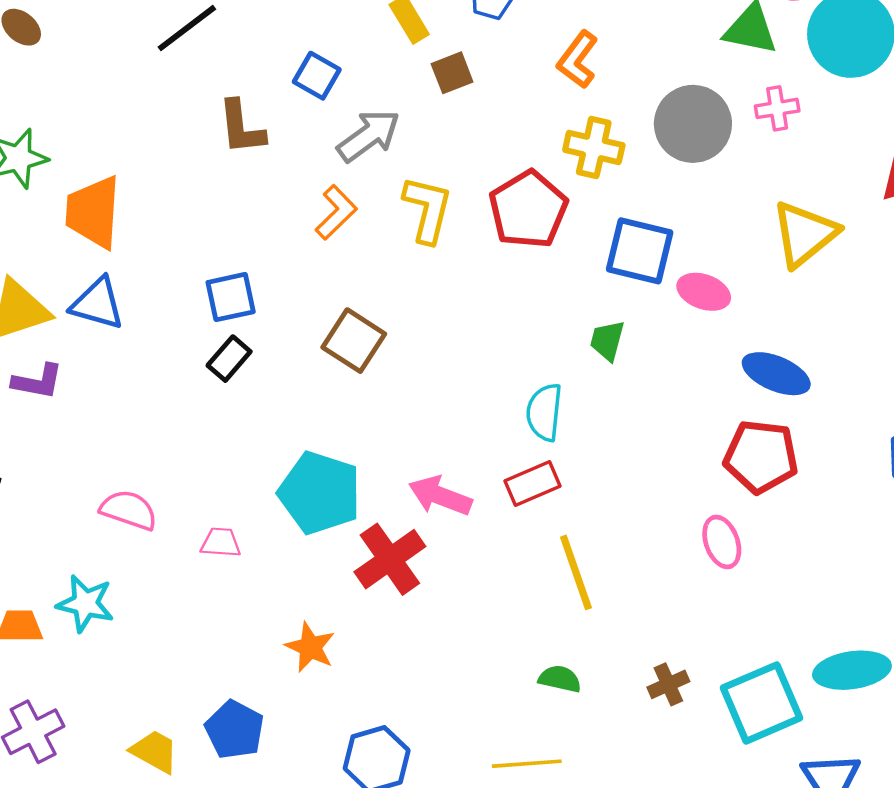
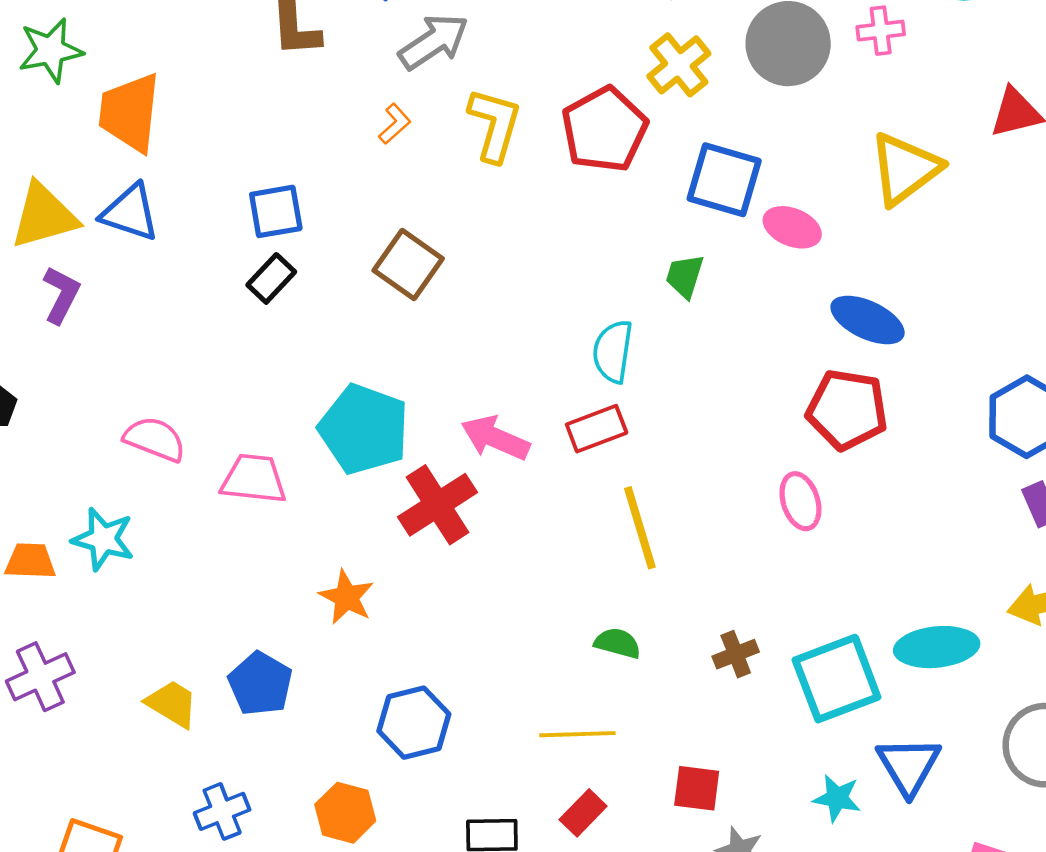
yellow cross: (594, 148) -> (679, 65), turned 36
orange L-shape: (336, 212) -> (395, 124), size x0.7
purple L-shape: (38, 382) -> (61, 295), turned -76
pink trapezoid: (221, 543) -> (254, 479), size x1.5

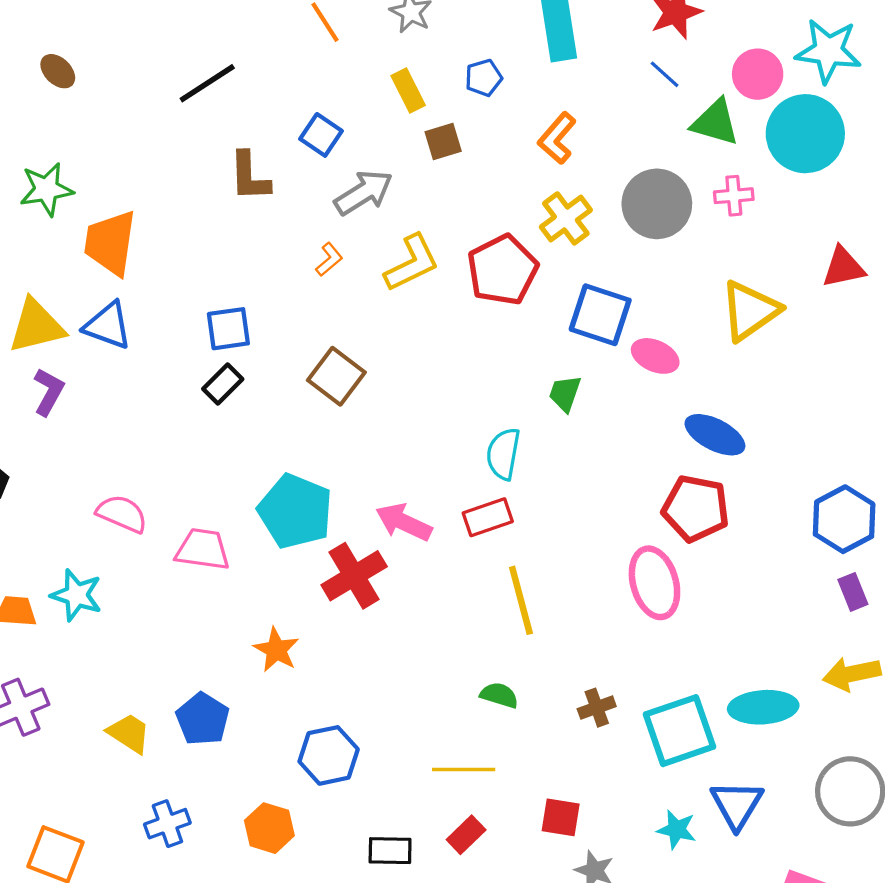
yellow L-shape: (495, 125) -> (412, 263), turned 46
pink ellipse: (800, 501) -> (654, 583), size x1.5

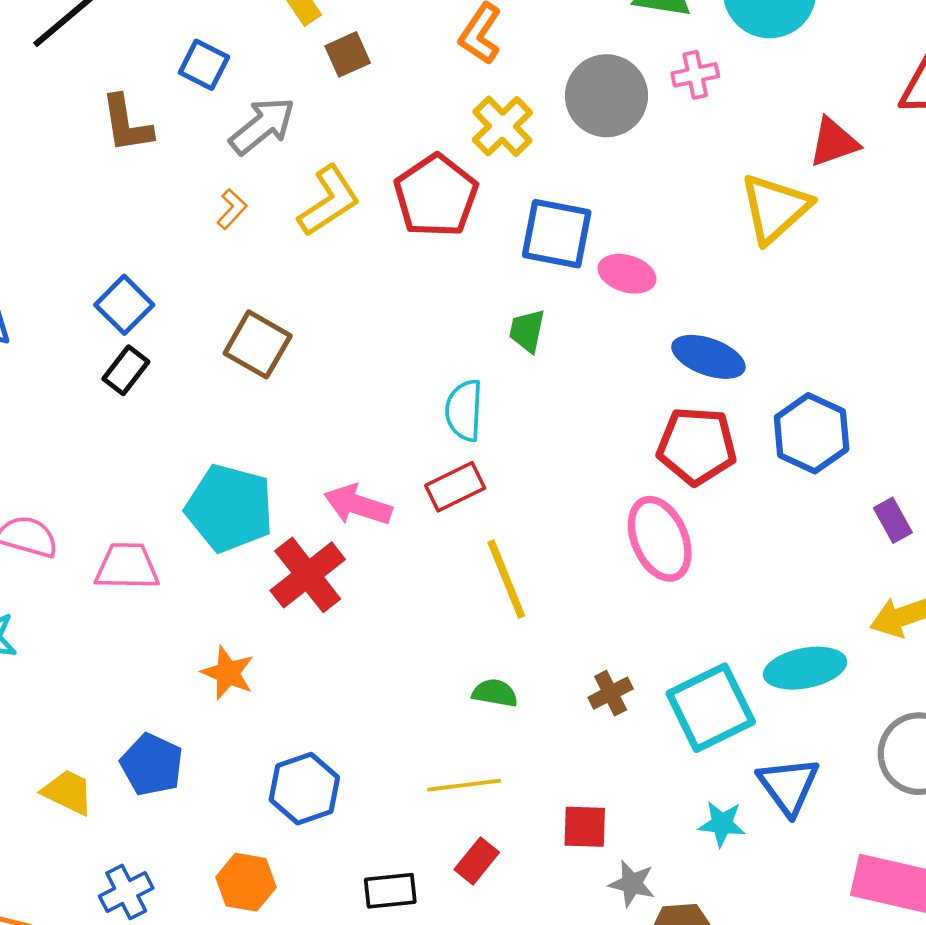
yellow triangle: (750, 311) -> (775, 208), moved
blue square: (228, 329) -> (124, 305), turned -30
blue hexagon: (844, 519) -> (812, 433), moved

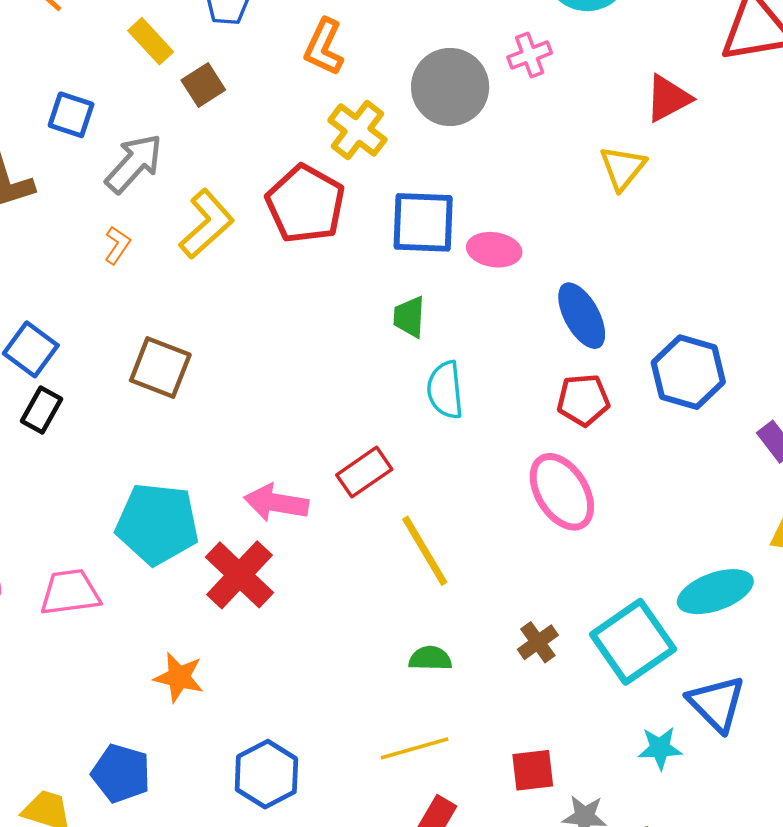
yellow triangle: (775, 208) -> (623, 168), size x0.7
blue ellipse: (708, 357) -> (582, 316), turned 50
cyan semicircle: (464, 410) -> (445, 390), moved
red pentagon: (697, 446) -> (583, 400), size x0.7

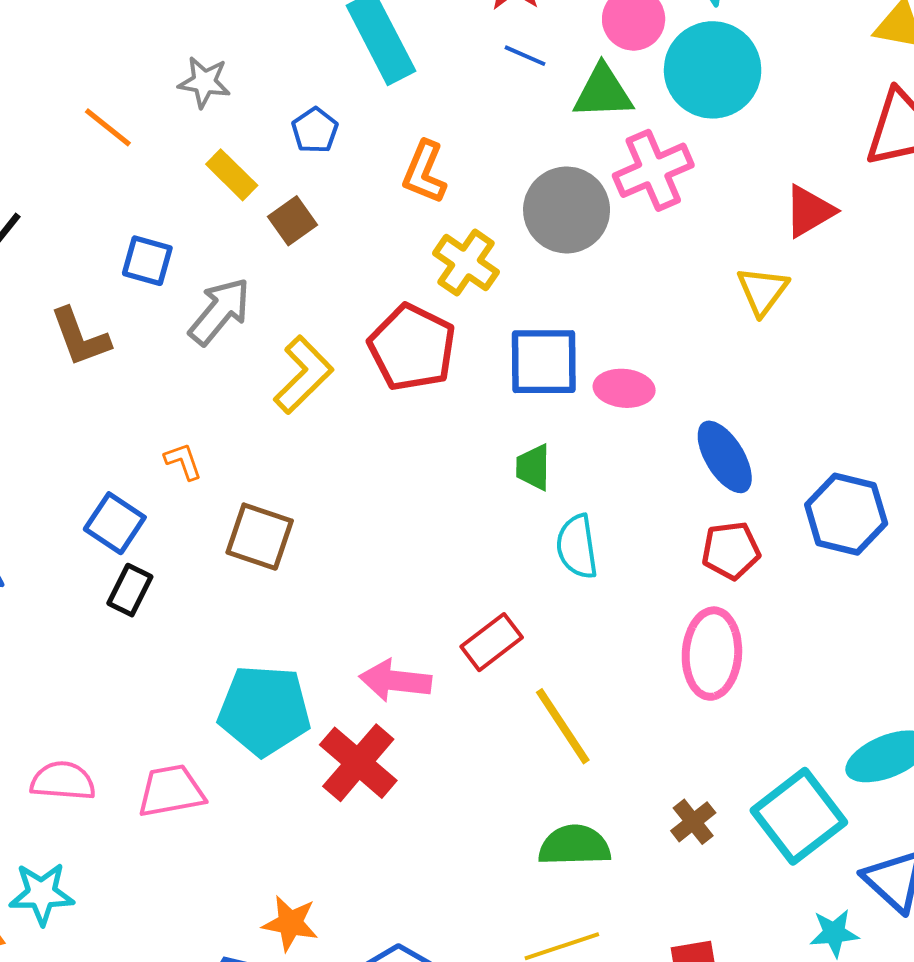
pink cross: (530, 55) -> (653, 170), size x1.6
orange L-shape: (117, 245) -> (183, 461), moved, turned -51
pink ellipse: (562, 492) -> (712, 654), turned 38
green semicircle: (430, 658) -> (575, 845), size x1.5
orange star: (179, 677) -> (290, 923), moved

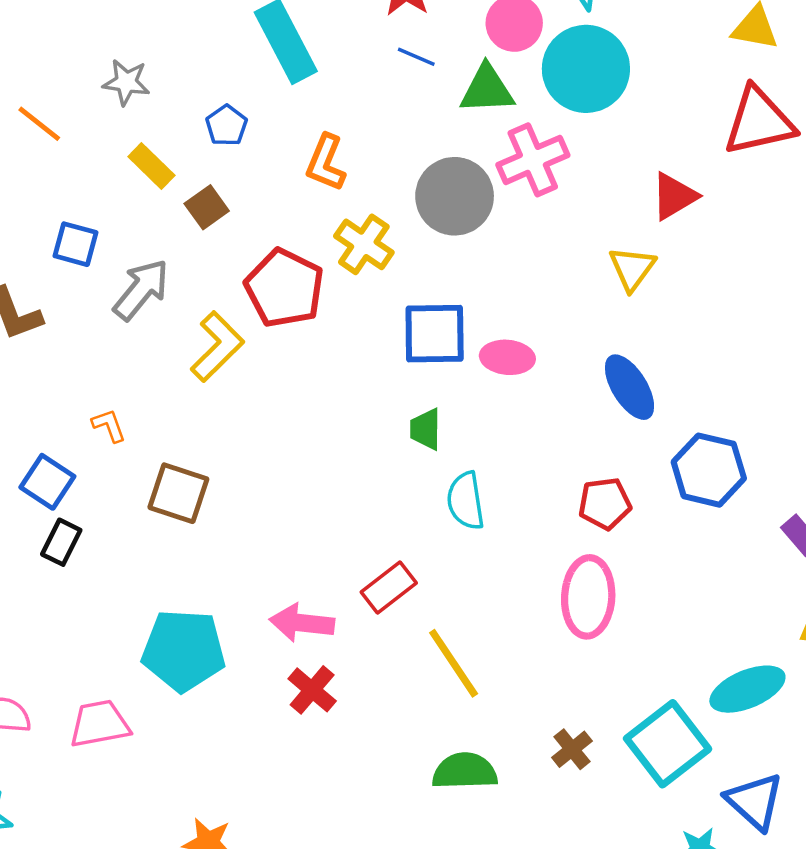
red pentagon: (412, 347) -> (284, 288), moved
blue ellipse: (725, 457) -> (630, 387), moved
red cross: (358, 763) -> (312, 690), moved, size x0.7

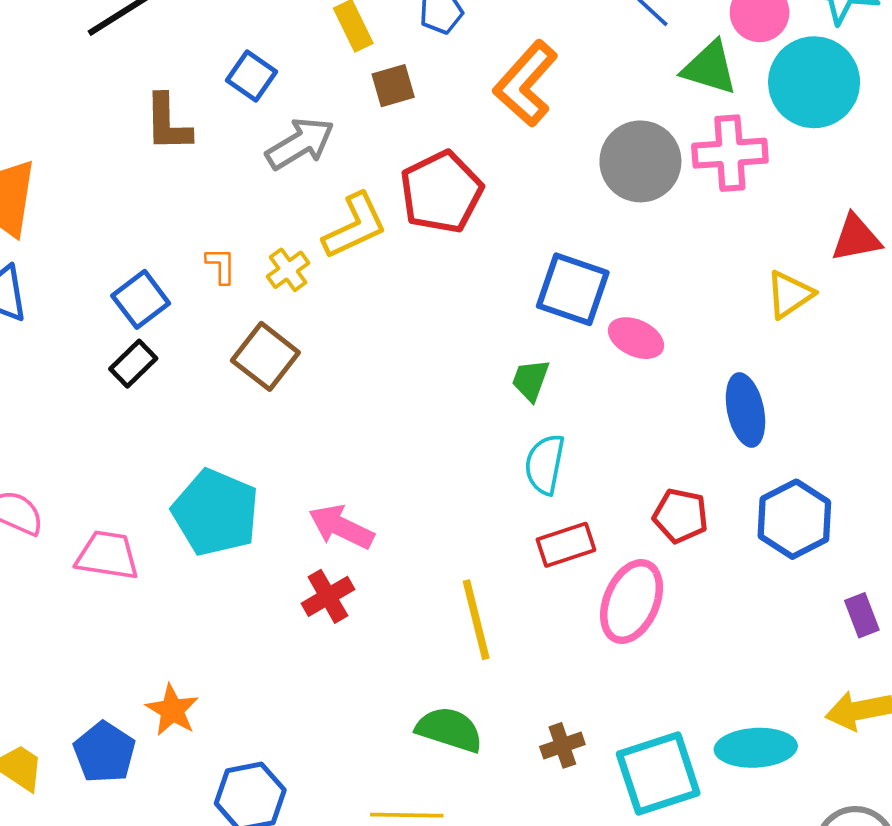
orange L-shape: (326, 163) -> (526, 84), size x1.4
yellow cross: (364, 244) -> (288, 270), moved, size x0.7
red rectangle: (389, 588) -> (566, 545), moved

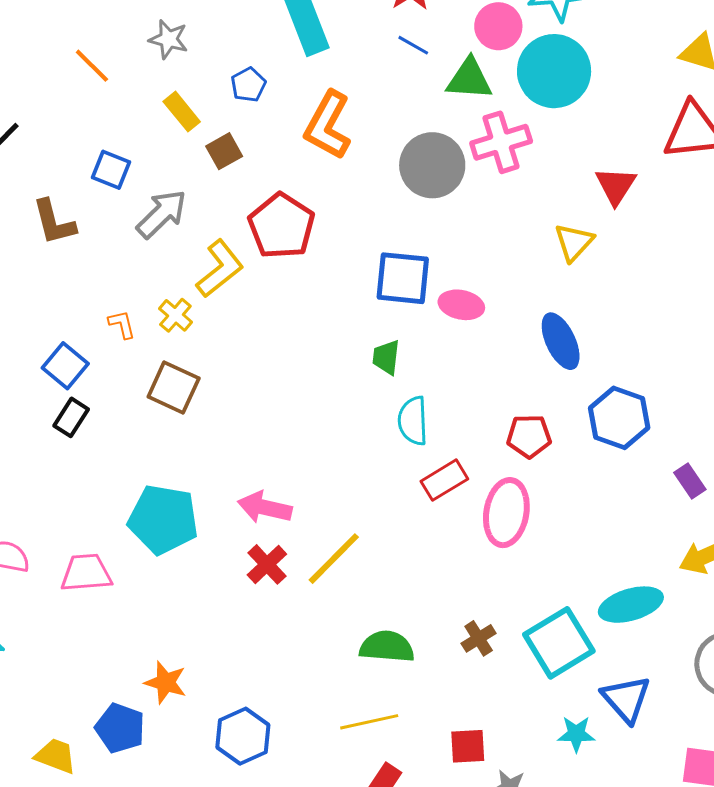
red triangle: (856, 238) -> (616, 186), turned -33
yellow line: (476, 620) -> (334, 559), moved, turned 72

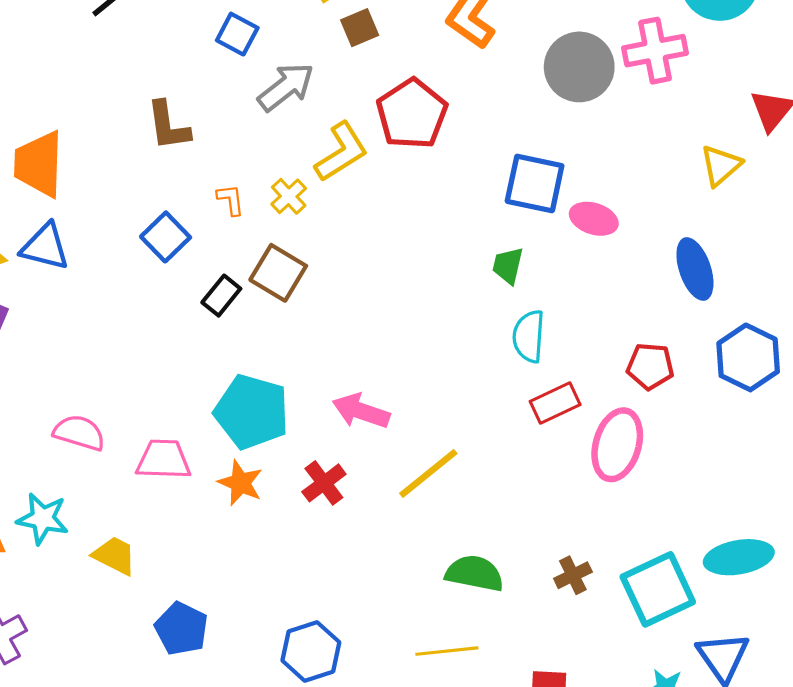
brown L-shape: (54, 222) -> (168, 126), moved
black rectangle: (71, 417) -> (221, 296), moved
red cross: (267, 564) -> (324, 483), moved
orange star: (166, 682) -> (240, 483), moved
yellow trapezoid: (56, 756) -> (115, 556), moved

